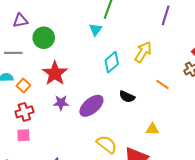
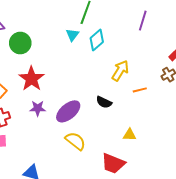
yellow arrow: (143, 52) -> (120, 71), moved
cyan diamond: (112, 62) -> (97, 40), moved
orange line: (163, 84) -> (140, 90), turned -48
yellow semicircle: (107, 144) -> (75, 141), moved

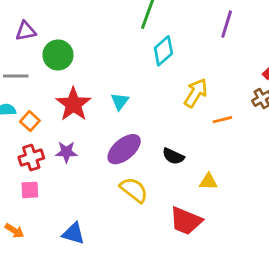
cyan triangle: (72, 35) -> (120, 101), moved
black semicircle: (104, 102) -> (173, 156), moved
purple star: (38, 108) -> (66, 152), moved

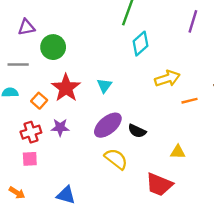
yellow arrow: (196, 93) -> (167, 79), turned 40
orange square: (30, 121) -> (39, 101), moved
black semicircle: (173, 156) -> (137, 131), moved

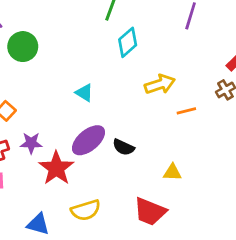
cyan triangle: (104, 86) -> (84, 93), turned -35
red star: (66, 88) -> (56, 168), moved
yellow semicircle: (116, 159) -> (86, 210), moved, turned 125

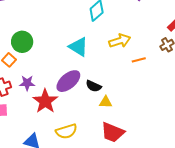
green circle: (23, 47) -> (22, 42), moved
cyan triangle: (84, 93) -> (78, 47), moved, size x1.5
yellow triangle: (172, 172) -> (106, 102), moved

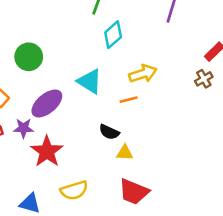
green circle: (22, 42) -> (29, 57), moved
orange line: (139, 60) -> (129, 100), moved
purple ellipse: (68, 81) -> (47, 103), moved

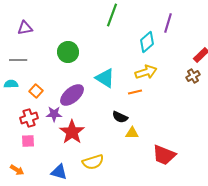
cyan diamond: (113, 35) -> (147, 42), moved
green circle: (29, 57) -> (68, 52), moved
red trapezoid: (134, 192) -> (164, 155), moved

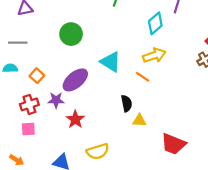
orange line: (135, 92) -> (143, 77), turned 48
black semicircle: (120, 117) -> (127, 103), turned -126
red star: (72, 132) -> (75, 119), size x0.7

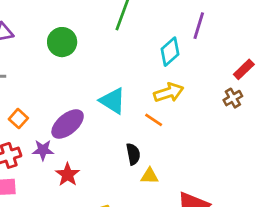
green circle: (71, 34) -> (62, 42), moved

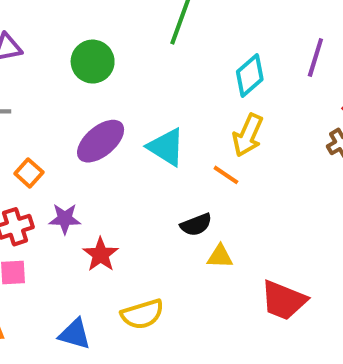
purple line: (199, 26) -> (315, 58), moved
yellow arrow: (169, 93) -> (248, 135), turned 132
purple ellipse: (68, 124) -> (101, 141), moved
black semicircle: (133, 154) -> (196, 225), turned 80

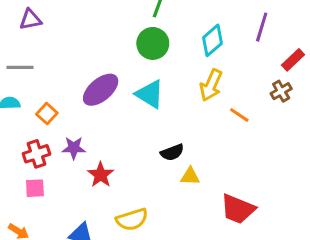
green circle: (93, 62) -> (153, 43), moved
orange line: (226, 175) -> (239, 115), moved

